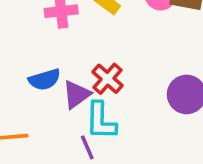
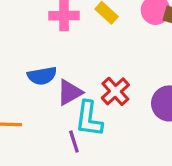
red cross: (108, 79) -> (115, 91), moved

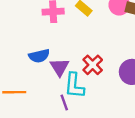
purple triangle: (70, 92) -> (60, 67), turned -30

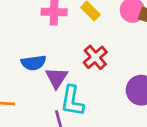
red cross: (93, 65) -> (95, 57), moved

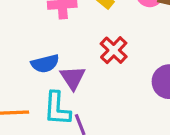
cyan L-shape: (72, 101) -> (57, 109), moved

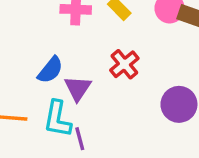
blue semicircle: (45, 64) -> (50, 70), turned -44

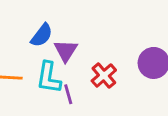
red cross: (124, 64) -> (104, 75), moved

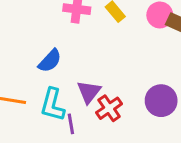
purple triangle: (66, 51) -> (89, 92), moved

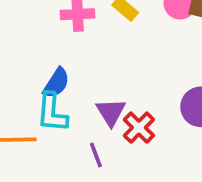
cyan L-shape: (53, 105) -> (52, 113), moved

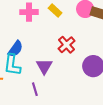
red cross: (139, 128) -> (67, 45), moved

